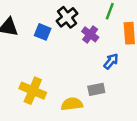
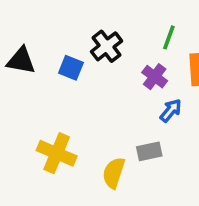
purple cross: (90, 34) -> (155, 77), moved
yellow semicircle: (72, 104) -> (114, 173), turned -65

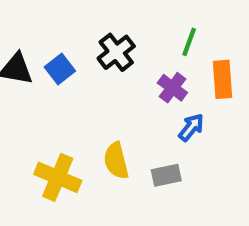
blue square: (71, 68) -> (60, 69), moved, turned 30
yellow semicircle: (114, 173) -> (116, 161), moved, turned -32

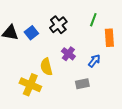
purple cross: (172, 88) -> (68, 54), moved
yellow semicircle: (116, 161) -> (46, 67), moved

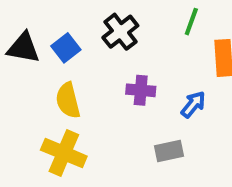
purple cross: (68, 54) -> (141, 90), turned -32
yellow semicircle: (46, 67) -> (68, 100), moved

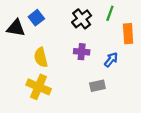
black cross: (120, 32) -> (82, 19), moved
blue square: (66, 48) -> (36, 18), moved

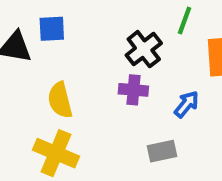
blue square: (36, 18) -> (52, 29), turned 35
black cross: (82, 19) -> (144, 49), moved

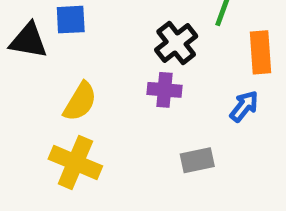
yellow semicircle: (60, 100) -> (80, 102), turned -135
blue arrow: (187, 104) -> (244, 106), moved

